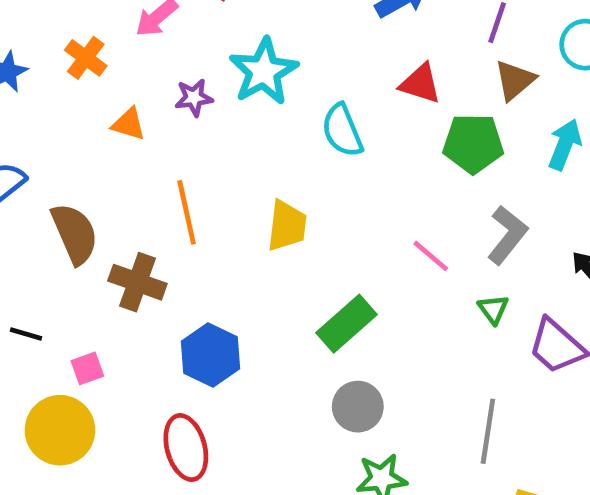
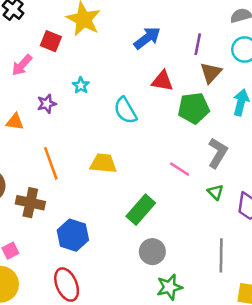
cyan star: (264, 71) -> (81, 85), size x0.5
yellow trapezoid: (287, 226) -> (103, 163), turned -84

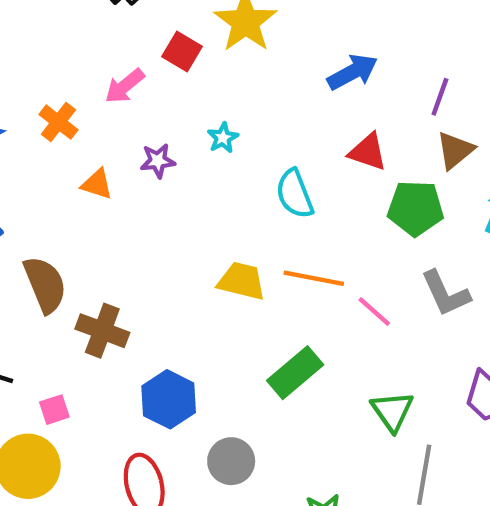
gray L-shape: (218, 153) -> (446, 293), turned 116
orange line: (51, 163) -> (314, 278), moved, turned -68
green triangle: (215, 192) -> (392, 411), moved, size x1.5
gray circle: (152, 252) -> (231, 461), moved

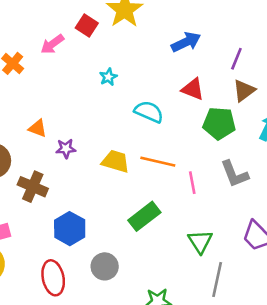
purple star: (158, 161) -> (66, 149), moved
orange triangle: (97, 184) -> (38, 128), moved
cyan semicircle: (295, 194) -> (149, 112), turned 132
pink line: (374, 312) -> (192, 183), turned 35

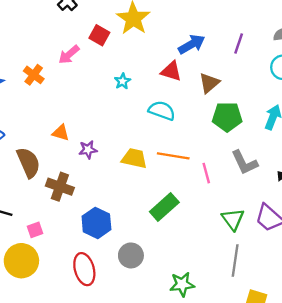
purple line: (236, 59) -> (239, 44), moved
red triangle: (193, 89) -> (171, 71), moved
brown triangle: (244, 91) -> (209, 83), moved
green triangle: (200, 241) -> (233, 219), moved

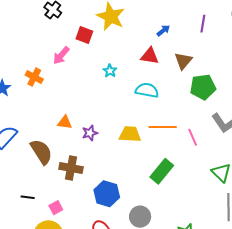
blue arrow: (192, 44) -> (163, 30), size x0.6

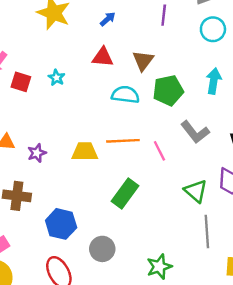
blue arrow: (163, 30) -> (108, 19), moved
red square: (84, 35) -> (21, 82), moved
cyan semicircle: (147, 90) -> (125, 95), moved

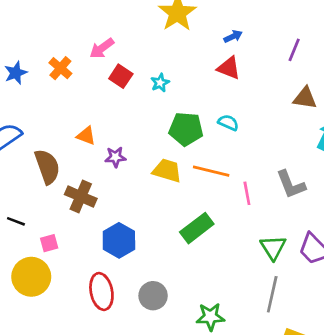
red triangle: (103, 57) -> (229, 68), moved
brown triangle: (143, 61) -> (305, 98), moved, turned 45
green pentagon: (168, 90) -> (186, 129), moved
cyan semicircle: (125, 95) -> (228, 123), size x0.7
gray circle: (102, 249) -> (153, 296), moved

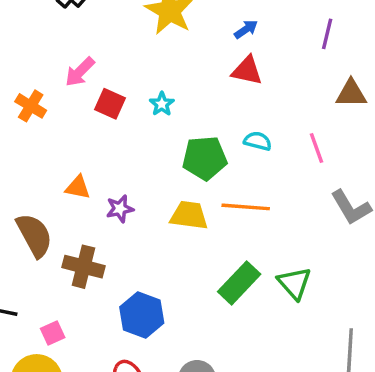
pink line: (247, 193) -> (316, 148), moved
green triangle: (273, 248) -> (294, 283), moved

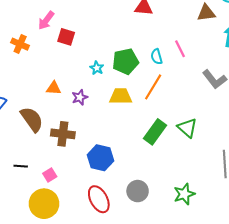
cyan star: (162, 104) -> (97, 68), moved
cyan semicircle: (258, 141) -> (157, 57), moved, turned -112
pink line: (316, 148) -> (180, 49), moved
orange line: (246, 207) -> (153, 87), turned -56

